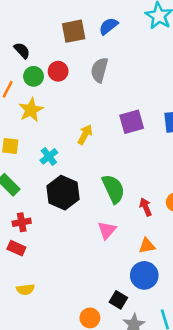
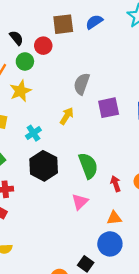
gray semicircle: (99, 70) -> (82, 84), moved
red circle: (58, 71) -> (43, 46), moved

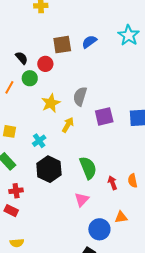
yellow star: (20, 91) -> (51, 103), moved
orange triangle: (114, 218) -> (121, 217), moved
blue circle: (110, 244) -> (99, 229), moved

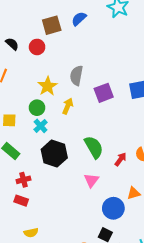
green circle: (30, 78) -> (37, 108), moved
red arrow: (112, 183) -> (121, 159), turned 64

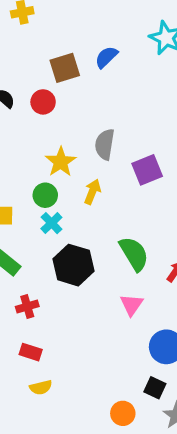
red rectangle: (21, 201) -> (31, 352), moved

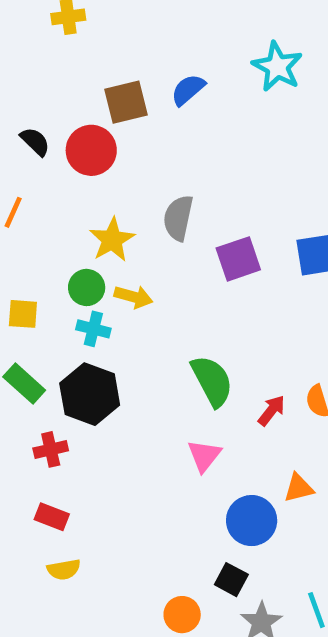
red circle: (43, 102) -> (91, 150), size x1.4
yellow arrow: (92, 192) -> (133, 297), moved, turned 80
cyan cross: (51, 223) -> (93, 329), turned -35
black hexagon: (73, 265) -> (90, 394), moved

